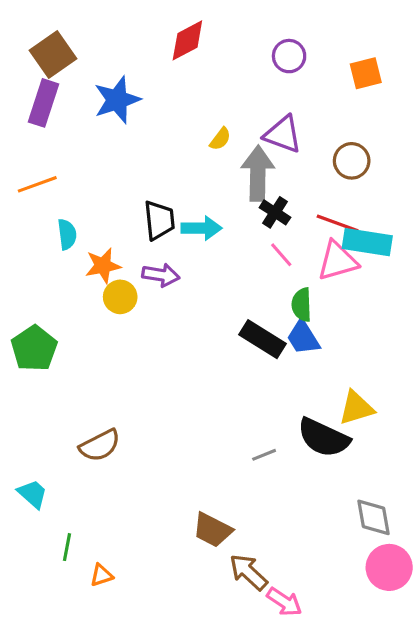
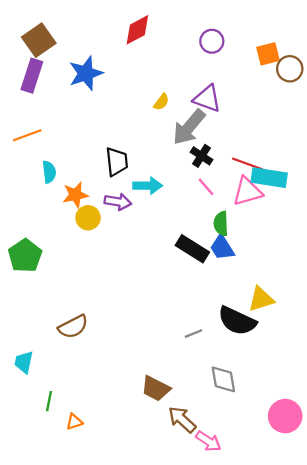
brown circle: (352, 161) -> (290, 69), moved
gray arrow: (258, 173) -> (189, 127), turned -141
cyan arrow: (201, 228) -> (148, 186), moved
cyan trapezoid: (33, 494) -> (24, 362), turned -120
gray diamond: (374, 517) -> (223, 379), moved

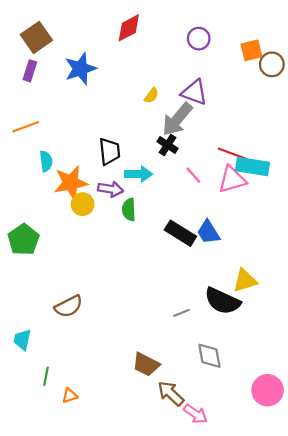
purple rectangle: (32, 76) -> (30, 71), size x0.7
black cross: (201, 156) -> (168, 145), moved
orange star: (75, 195) -> (71, 183), size x1.4
green semicircle: (221, 223) -> (129, 210), moved

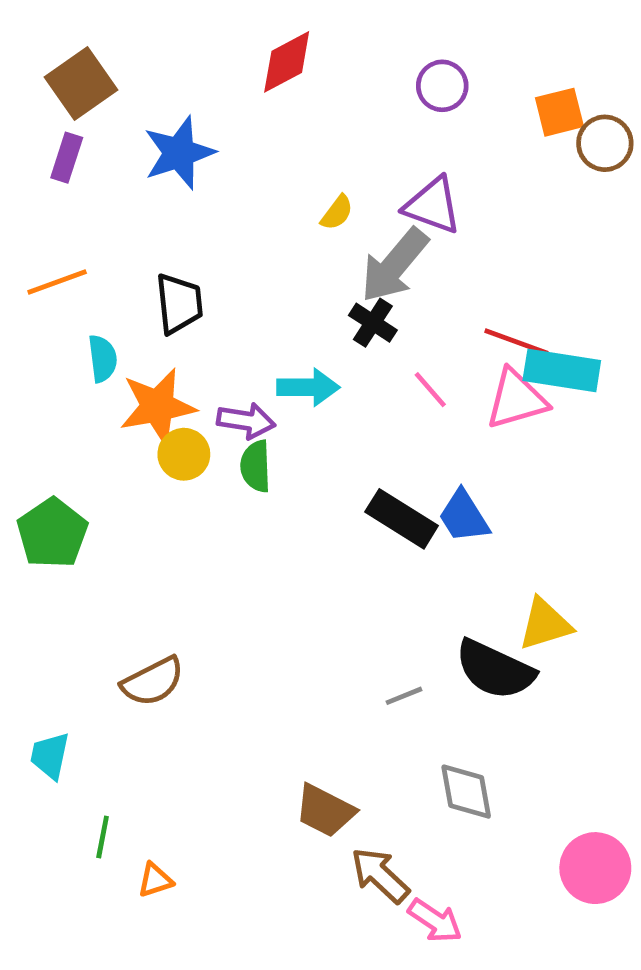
black trapezoid: (109, 151) -> (179, 304), moved
green semicircle: (129, 210) -> (256, 466), moved

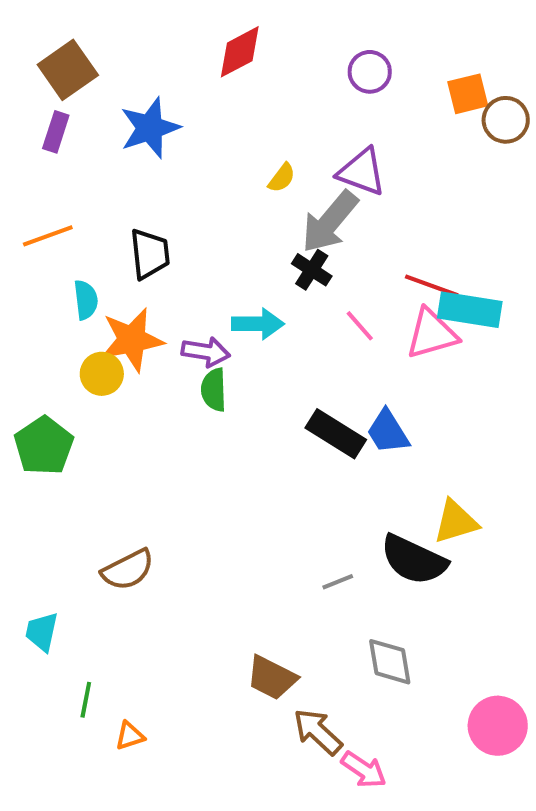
yellow circle: (184, 454) -> (102, 374), moved

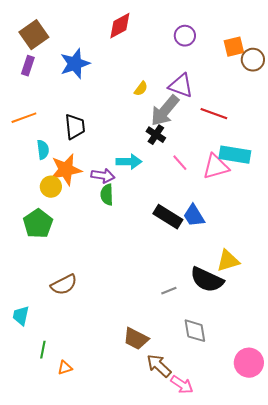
red line: (432, 286) -> (214, 114), moved
green pentagon: (44, 446) -> (38, 224), moved

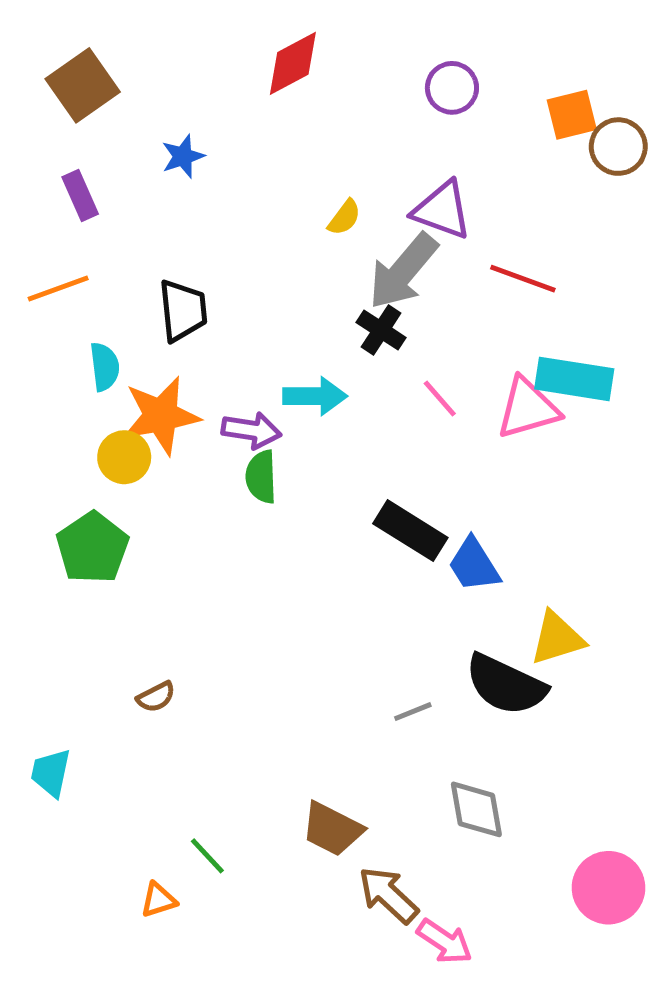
blue star: (75, 64) -> (183, 156), size x0.6
purple rectangle: (28, 66) -> (80, 195), moved, turned -42
blue trapezoid: (194, 216) -> (474, 565), moved
brown semicircle: (64, 285) -> (156, 697), size x0.6
green line: (43, 350) -> (207, 856), moved, turned -54

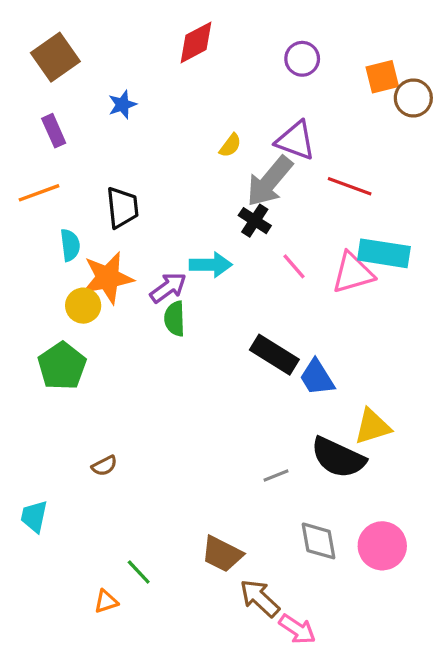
purple arrow: (251, 430) -> (168, 288), turned -45
pink circle: (608, 888) -> (382, 546), moved

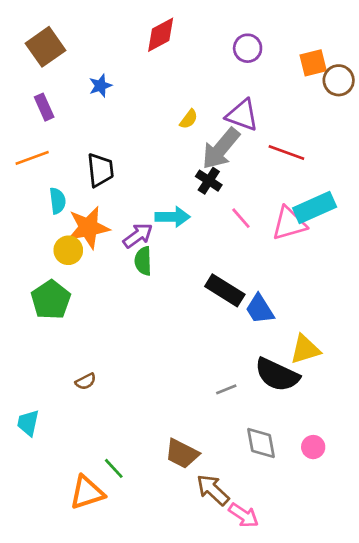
cyan rectangle: (384, 253) -> (315, 207), turned -33
pink circle: (382, 546) -> (313, 447), size x0.6
orange triangle: (106, 601) -> (87, 493), size x1.8

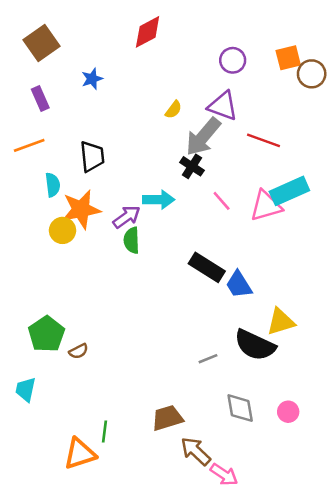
purple circle: (248, 48) -> (233, 60), moved
green pentagon: (51, 300) -> (46, 334), moved
brown trapezoid: (182, 454) -> (167, 418), turned 136
green line: (114, 468) -> (104, 431), turned 50

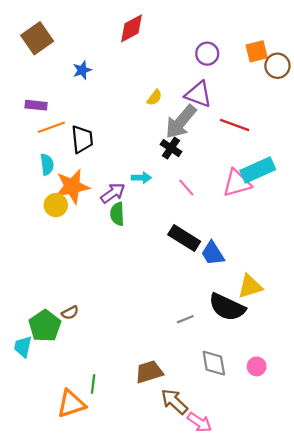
purple rectangle: (40, 99) -> (36, 105), moved, turned -60
orange line: (29, 145) -> (51, 127), moved
cyan arrow: (159, 200) -> (141, 178), size x0.7
pink line: (222, 201) -> (186, 188), moved
green pentagon: (46, 334) -> (45, 326), moved

